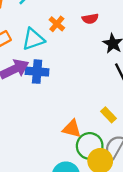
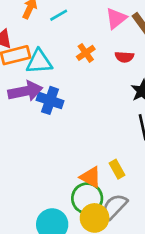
cyan triangle: (33, 39) -> (39, 62), moved
orange triangle: (72, 129) -> (91, 177), moved

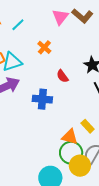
red semicircle: (124, 57) -> (62, 76), moved, turned 64
blue cross: (50, 100) -> (42, 99), moved

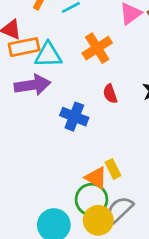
orange cross: (44, 47) -> (97, 48), size x1.5
yellow rectangle: (88, 126) -> (113, 169), moved

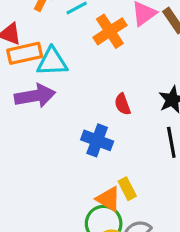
orange cross: (97, 48) -> (110, 31), moved
blue cross: (74, 117) -> (97, 140), moved

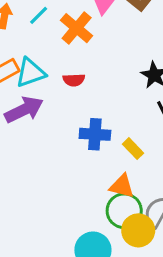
red semicircle: (123, 104) -> (74, 80), moved, turned -55
yellow rectangle: (127, 189) -> (133, 149), moved

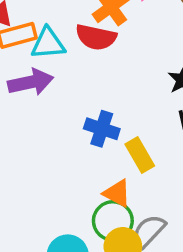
red semicircle: (74, 80) -> (96, 37), moved, size x1.6
yellow rectangle: (133, 149) -> (140, 155), size x1.4

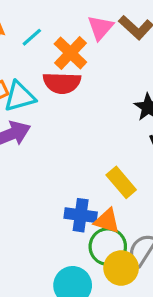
blue cross: (102, 129) -> (81, 215), moved

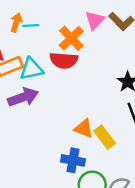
cyan line: (32, 37) -> (31, 25), moved, turned 35
orange triangle: (107, 221) -> (84, 128), moved

